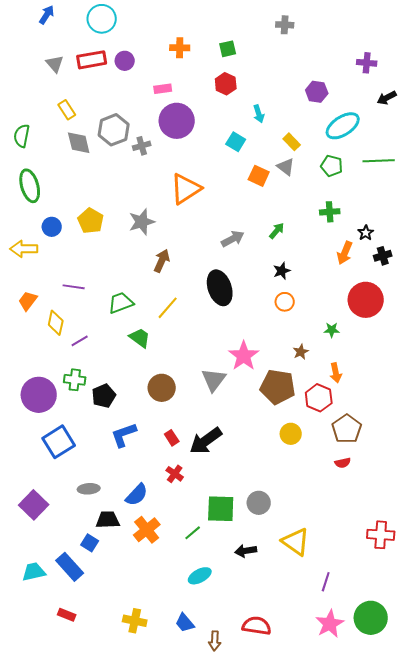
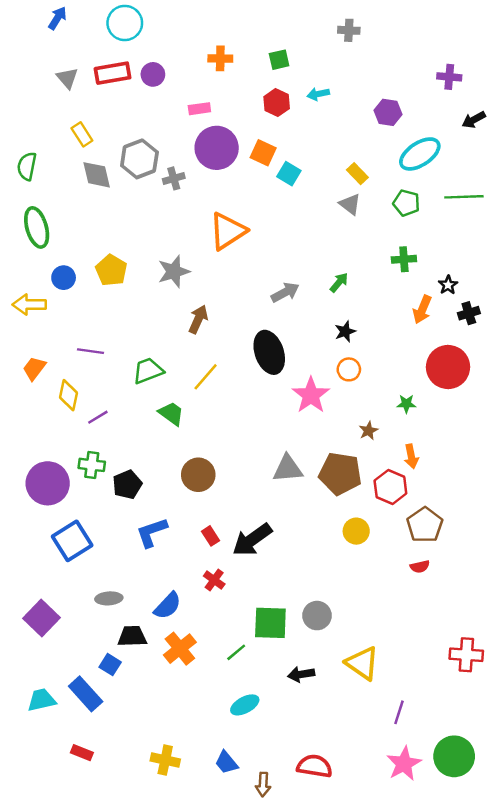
cyan arrow: (259, 114) -> (318, 94), moved, turned 96
orange square: (259, 176) -> (263, 153), moved
pink star: (244, 356) -> (311, 395), moved
gray triangle: (214, 380) -> (288, 469), moved, turned 48

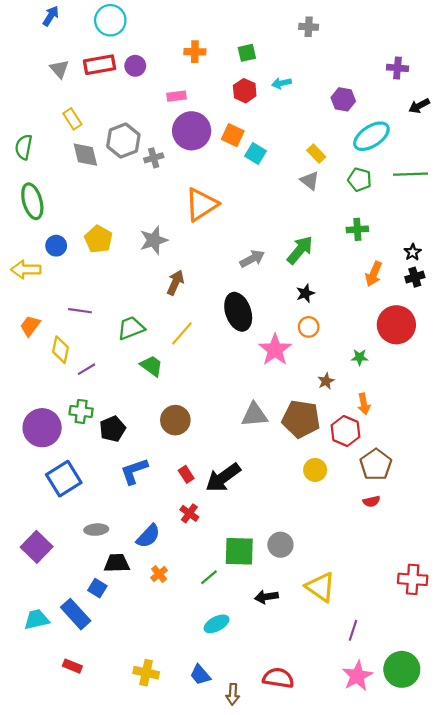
green arrow: (339, 283) -> (300, 250), size x1.6
black star: (448, 285) -> (413, 252), moved
orange cross: (180, 649) -> (159, 574), size x0.6

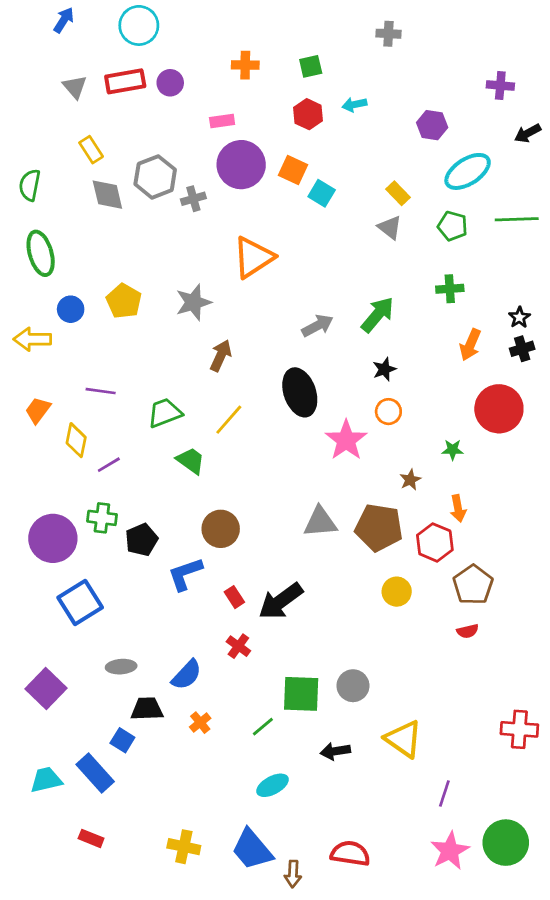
blue L-shape: (134, 471) -> (185, 574), moved
blue trapezoid: (200, 675) -> (252, 849), size x1.6

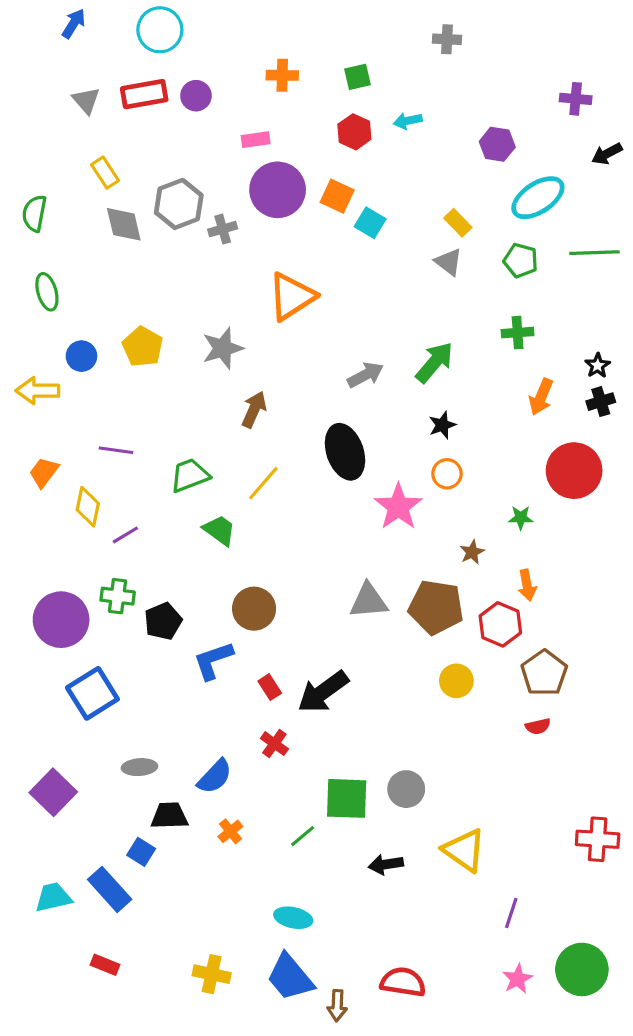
green ellipse: (41, 253) -> (47, 292), size x0.7
cyan ellipse: (273, 785) -> (293, 918), moved, turned 40
pink star: (450, 851) -> (518, 979), size x0.7

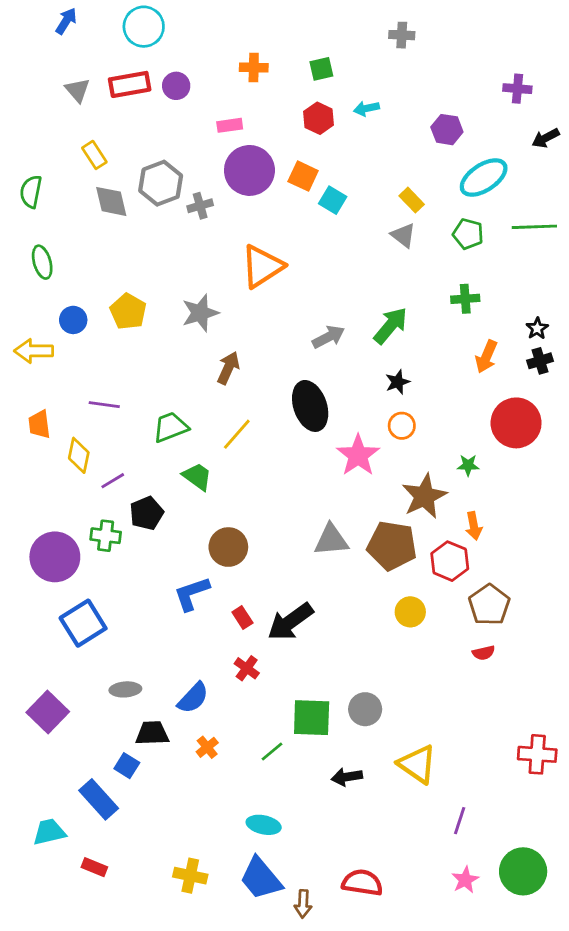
orange trapezoid: (44, 472) -> (39, 424), turned -44
brown star: (472, 552) -> (424, 496), size x2.0
black pentagon: (163, 621) -> (147, 513), moved
cyan trapezoid: (53, 897) -> (49, 832), moved

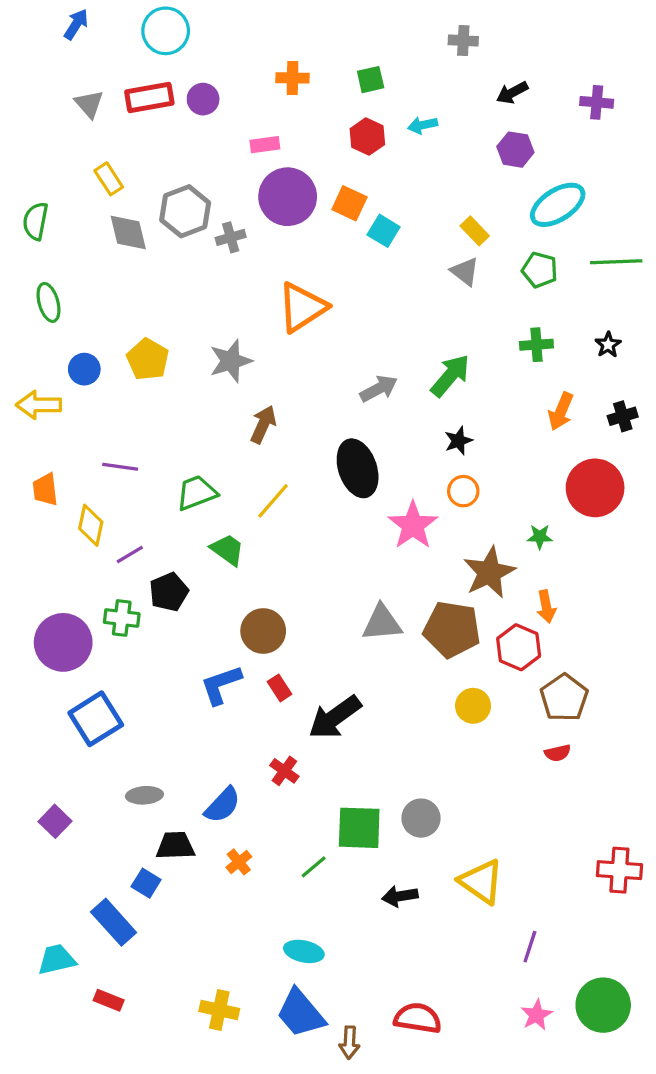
black arrow: (546, 138) -> (512, 93), moved
black star: (537, 328) -> (608, 345), moved
red rectangle: (242, 618) -> (279, 688), moved
purple square: (48, 712) -> (55, 821), size x0.7

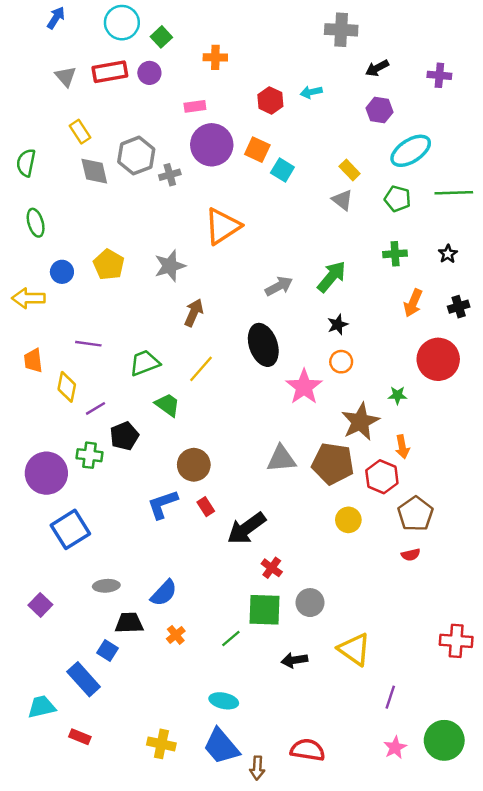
gray cross: (463, 41) -> (341, 30), size x1.5
green square: (371, 80) -> (161, 37), moved, turned -30
red cross: (284, 771) -> (272, 568), moved

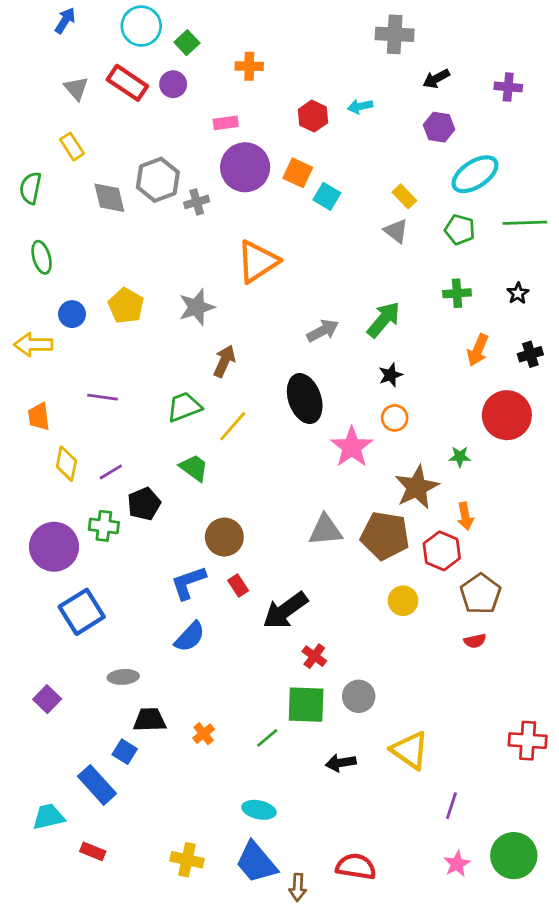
red rectangle: (110, 72) -> (127, 83), turned 44
yellow rectangle: (80, 132) -> (72, 147), moved
green trapezoid: (145, 363) -> (184, 407), moved
yellow diamond: (67, 387) -> (66, 464), moved
blue semicircle: (164, 593) -> (190, 637), moved

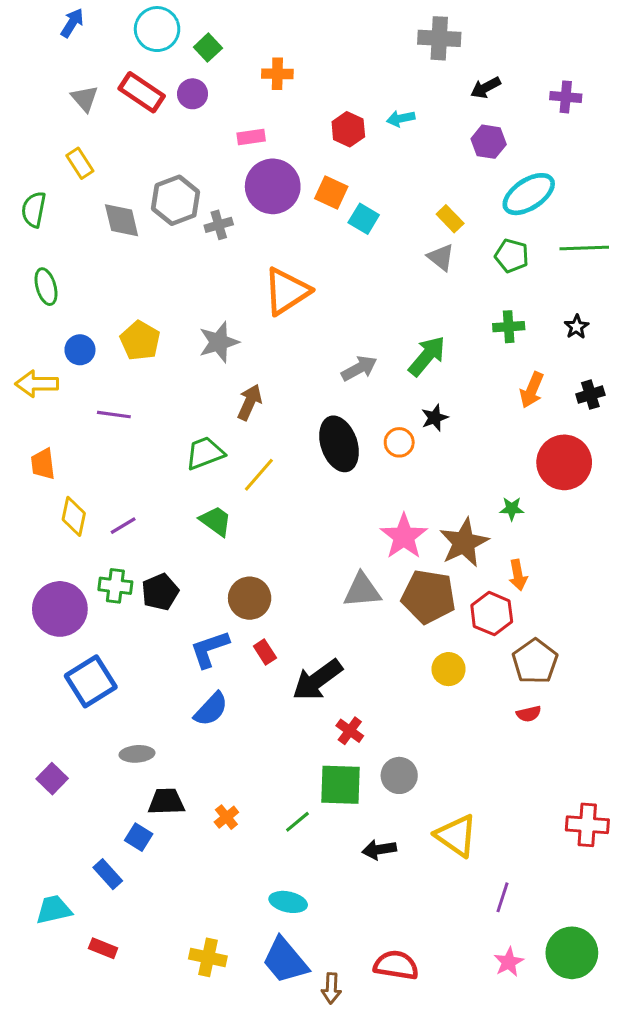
purple line: (102, 397) -> (114, 415), moved
orange circle: (395, 418) -> (399, 442), moved
pink star: (352, 447) -> (404, 536), moved
black pentagon: (144, 504) -> (160, 592), moved
blue rectangle: (97, 785) -> (108, 874), size x0.7

